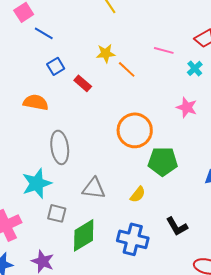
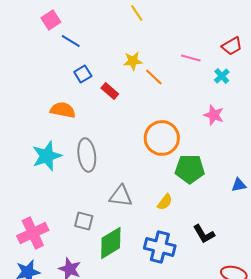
cyan star: (37, 183) -> (47, 156), moved

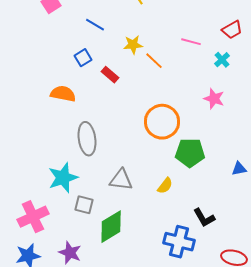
blue line: (71, 41) -> (95, 25), moved
cyan star: (47, 156) -> (63, 178), moved
blue cross: (160, 247) -> (179, 242), moved

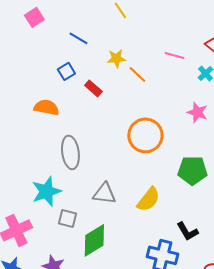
green pentagon: (190, 153) -> (192, 170), moved
yellow semicircle: (165, 186) -> (148, 199), size x1.5

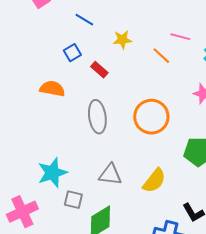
orange line: (137, 74) -> (161, 56), moved
gray ellipse: (70, 152) -> (97, 117), moved

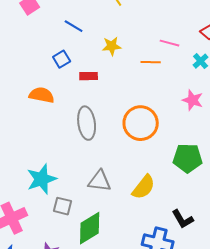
orange line: (161, 56) -> (151, 62), turned -42
red rectangle: (99, 70) -> (89, 76), turned -42

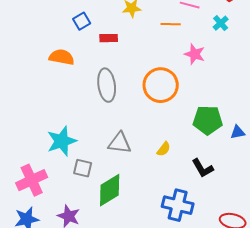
pink star: (193, 100) -> (195, 54), moved
yellow semicircle: (144, 187) -> (164, 149), size x0.6
black L-shape: (183, 219) -> (203, 168), moved

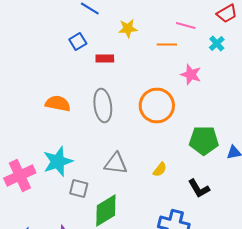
orange semicircle: (62, 57) -> (58, 104), moved
pink cross: (32, 180) -> (20, 176), moved

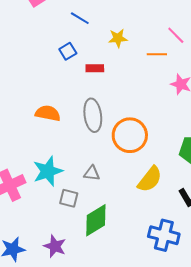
pink line: (186, 26) -> (176, 35), turned 30
orange circle: (157, 106) -> (130, 135), moved
gray triangle: (116, 164) -> (92, 173), moved, size x0.7
yellow semicircle: (160, 170) -> (150, 179), size x1.8

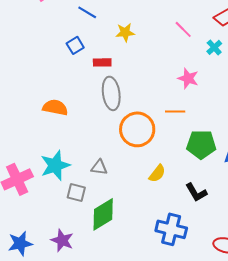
orange line: (157, 54) -> (175, 111), moved
gray ellipse: (93, 115) -> (111, 93), moved
yellow semicircle: (150, 179) -> (157, 173), size x0.7

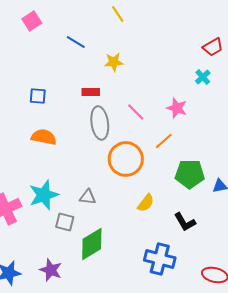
pink line: (183, 29) -> (136, 112), moved
blue square: (75, 45) -> (38, 96), moved, turned 36
orange line: (175, 111) -> (164, 141), turned -42

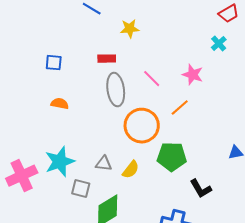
orange semicircle: (44, 137) -> (60, 104), size x0.7
green pentagon: (190, 174) -> (172, 157), moved
yellow semicircle: (146, 203) -> (131, 170), moved

